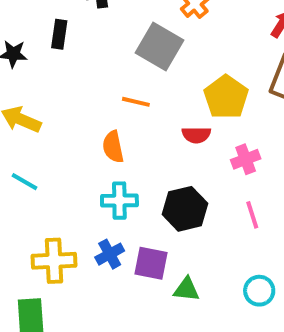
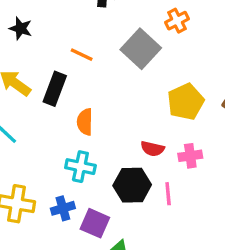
black rectangle: (59, 34) -> (55, 89), moved, size x1.4
orange line: (136, 102) -> (82, 55), moved
red semicircle: (196, 135) -> (152, 149), moved
pink line: (252, 215) -> (168, 194), moved

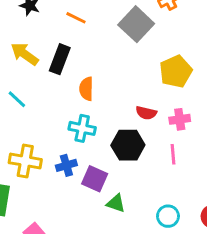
orange line: (82, 55) -> (76, 18), moved
pink line: (168, 194) -> (173, 154), moved

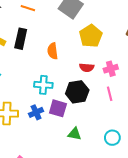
yellow pentagon: (176, 71) -> (91, 36), moved
orange semicircle: (86, 89) -> (53, 51), moved
purple square: (95, 179) -> (58, 108), moved

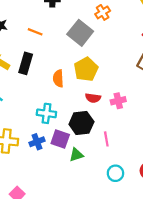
yellow pentagon: (91, 36) -> (86, 69), moved
pink line: (110, 94) -> (106, 139), moved
green triangle: (75, 134) -> (76, 155), moved, turned -32

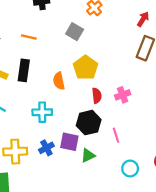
gray square: (80, 33) -> (75, 32), size x0.7
red semicircle: (93, 98) -> (97, 96), turned -96
cyan cross: (46, 113) -> (42, 112), moved

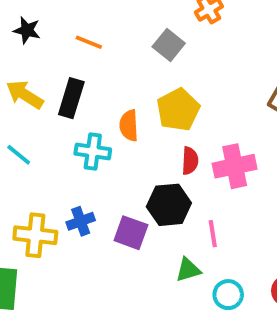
pink cross: (123, 95) -> (235, 166), size x1.5
cyan cross: (42, 112) -> (93, 151), moved
blue cross: (46, 148) -> (81, 221), moved
green triangle: (88, 155) -> (188, 270), moved

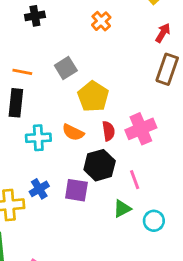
orange line: (89, 42) -> (22, 72), moved
gray square: (169, 45) -> (66, 68), moved, turned 30
orange semicircle: (129, 125) -> (73, 132), moved, turned -50

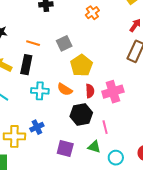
purple square: (76, 190) -> (65, 148), moved
green triangle: (122, 209) -> (94, 147), turned 40

